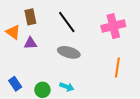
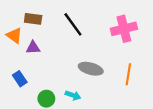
brown rectangle: (30, 17) -> (33, 19), turned -70
gray ellipse: (69, 52) -> (91, 69), moved
blue rectangle: (15, 84) -> (20, 79), moved

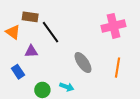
black line: (73, 24) -> (51, 32), moved
purple triangle: (33, 48) -> (31, 51), moved
gray ellipse: (91, 69) -> (83, 63), turned 40

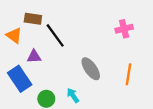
pink cross: (113, 26) -> (124, 29), size x0.7
blue rectangle: (18, 72) -> (20, 79), size x1.6
cyan arrow: (67, 87) -> (73, 95), turned -144

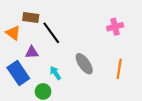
cyan arrow: (73, 95) -> (55, 73), moved

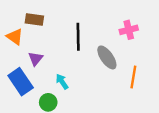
black line: (51, 33) -> (78, 37), moved, turned 35
purple triangle: (32, 52) -> (36, 59), turned -48
gray ellipse: (84, 64) -> (107, 57), moved

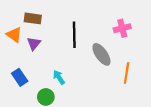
purple triangle: (36, 59) -> (34, 43), moved
blue rectangle: (21, 82) -> (20, 77), size x0.7

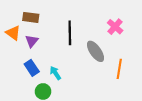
pink cross: (122, 28) -> (115, 27), turned -35
blue rectangle: (20, 77) -> (32, 68), moved

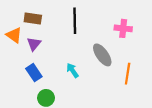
pink cross: (115, 27) -> (123, 28), turned -35
black line: (70, 33) -> (75, 21), moved
cyan arrow: (55, 73) -> (72, 70), moved

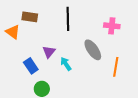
purple triangle: (34, 44) -> (49, 52), moved

